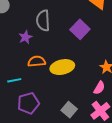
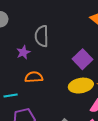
purple square: (80, 29) -> (82, 59), moved
yellow ellipse: (62, 67) -> (81, 86), moved

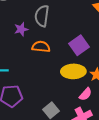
orange semicircle: (34, 77) -> (41, 47), moved

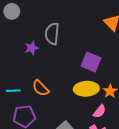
purple square: (79, 45) -> (91, 62), turned -30
orange semicircle: (41, 47) -> (41, 88), moved, turned -138

